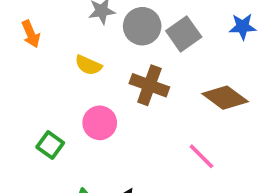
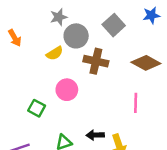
gray circle: (142, 26) -> (76, 36), moved
yellow semicircle: (88, 65) -> (55, 53), turned -48
pink line: (201, 156) -> (136, 103), turned 54

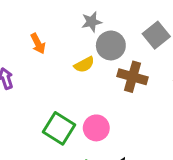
pink circle: (67, 90) -> (96, 128), moved
green square: (37, 108) -> (59, 128), size x1.5

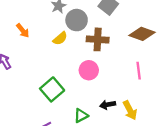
green square: (59, 128) -> (52, 89), turned 30
pink circle: (96, 128) -> (89, 70), moved

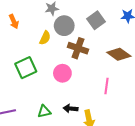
yellow semicircle: (60, 38) -> (45, 38), turned -40
green square: (52, 89) -> (26, 68), moved

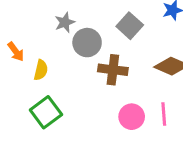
yellow semicircle: (45, 38) -> (41, 70), moved
pink circle: (62, 73) -> (132, 117), moved

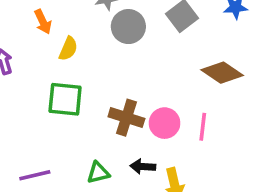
brown cross: (113, 70) -> (126, 118), moved
green square: (46, 112) -> (65, 99), turned 32

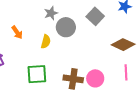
yellow semicircle: (68, 49) -> (46, 42), moved
pink line: (203, 127) -> (126, 72), moved

